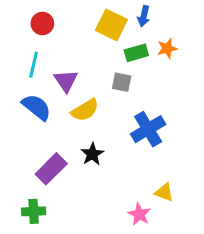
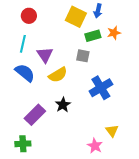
yellow triangle: (164, 192) -> (112, 131), turned 32

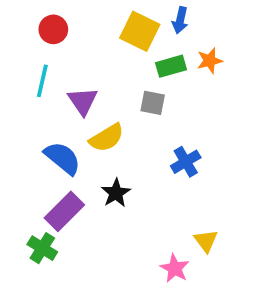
blue semicircle: (25, 73) -> (63, 158), moved
blue cross: (101, 88) -> (186, 162), size x0.7
green cross: (23, 144) -> (42, 248), moved, turned 35

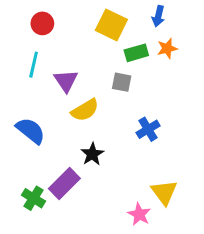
blue arrow: (180, 20) -> (158, 16), moved
blue semicircle: (63, 158) -> (31, 131), moved
purple rectangle: (64, 211) -> (64, 183), moved
yellow triangle: (206, 241) -> (164, 192), size x1.4

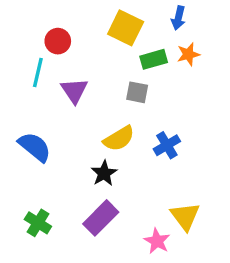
red circle: (42, 23) -> (58, 41), moved
yellow semicircle: (85, 110) -> (119, 139), moved
purple rectangle: (64, 183) -> (101, 218), moved

